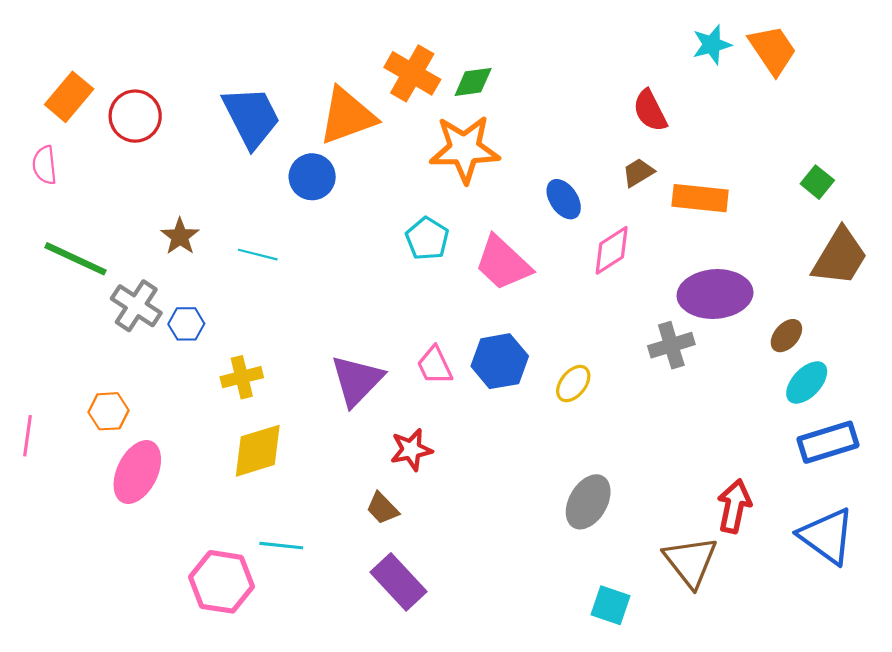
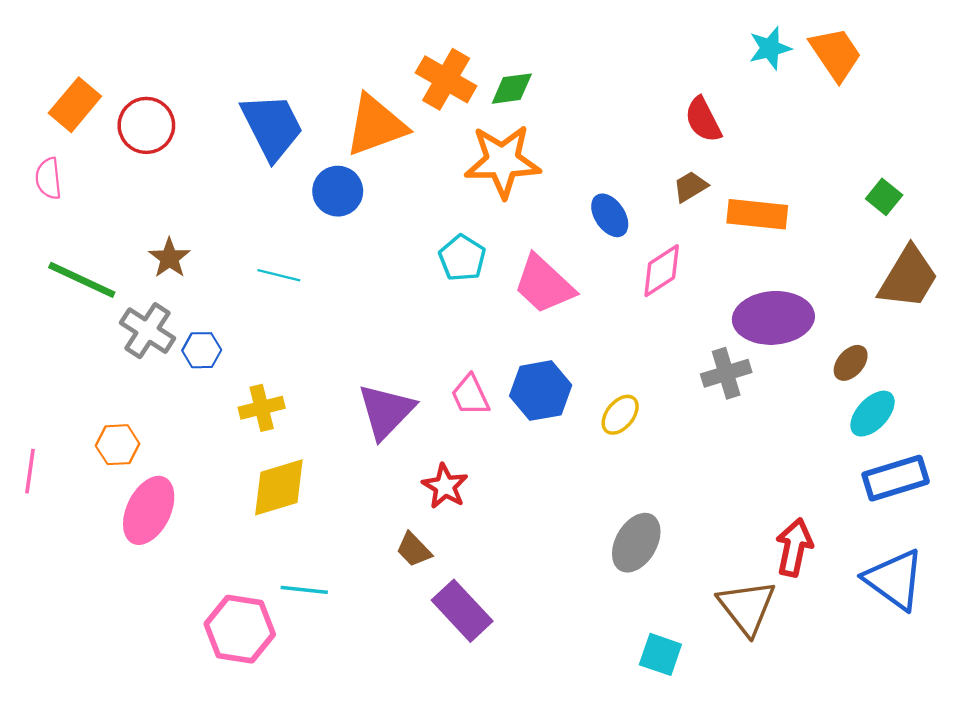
brown star: (180, 236) -> (169, 258), moved
red star: (411, 450) -> (445, 486), turned -30
purple rectangle: (398, 582) -> (462, 611), moved

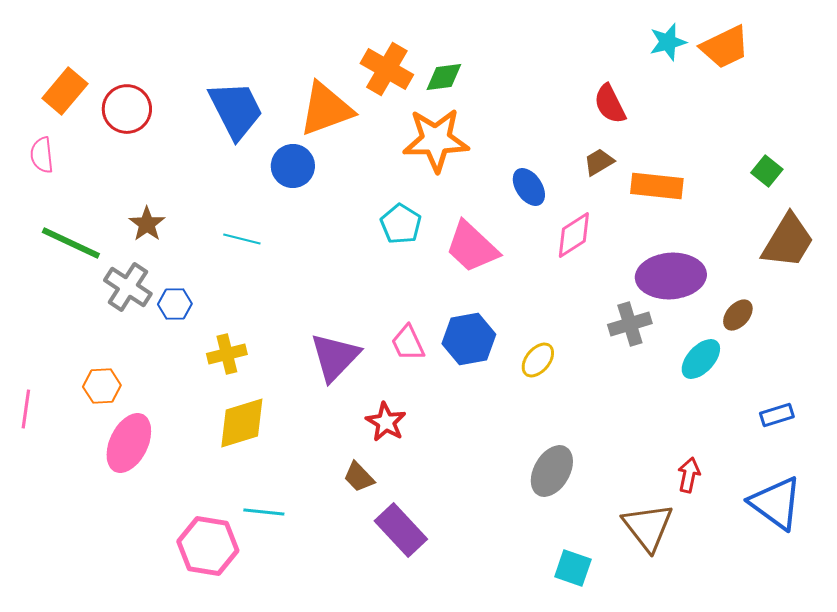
orange trapezoid: (836, 54) -> (725, 47), turned 98
cyan ellipse: (873, 414) -> (701, 359), moved
blue rectangle: (896, 478) -> (777, 415), size x0.6
red arrow: (794, 547) -> (689, 475), size x0.7

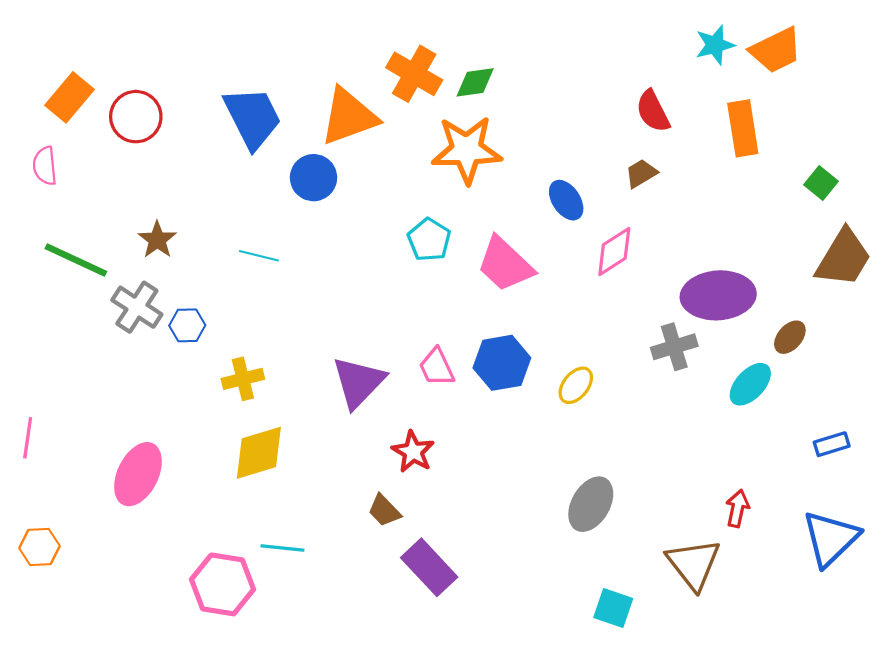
orange rectangle: (657, 186) -> (743, 128), moved, turned 75
orange hexagon: (102, 386) -> (39, 547), moved
blue triangle: (776, 503) -> (831, 538), turned 40

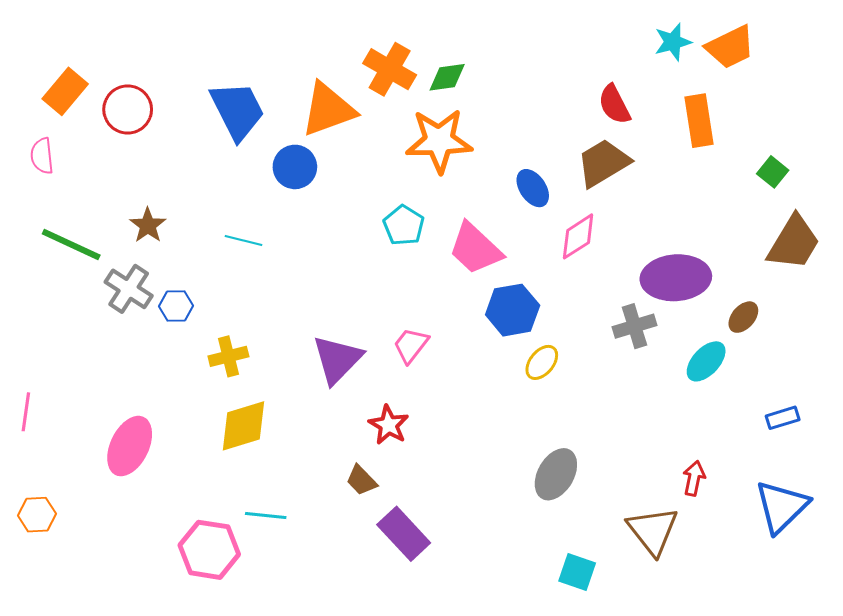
brown trapezoid: (641, 173) -> (603, 163), size x1.8
blue hexagon: (502, 363) -> (513, 310), moved
pink trapezoid: (437, 367) -> (411, 345), turned 63

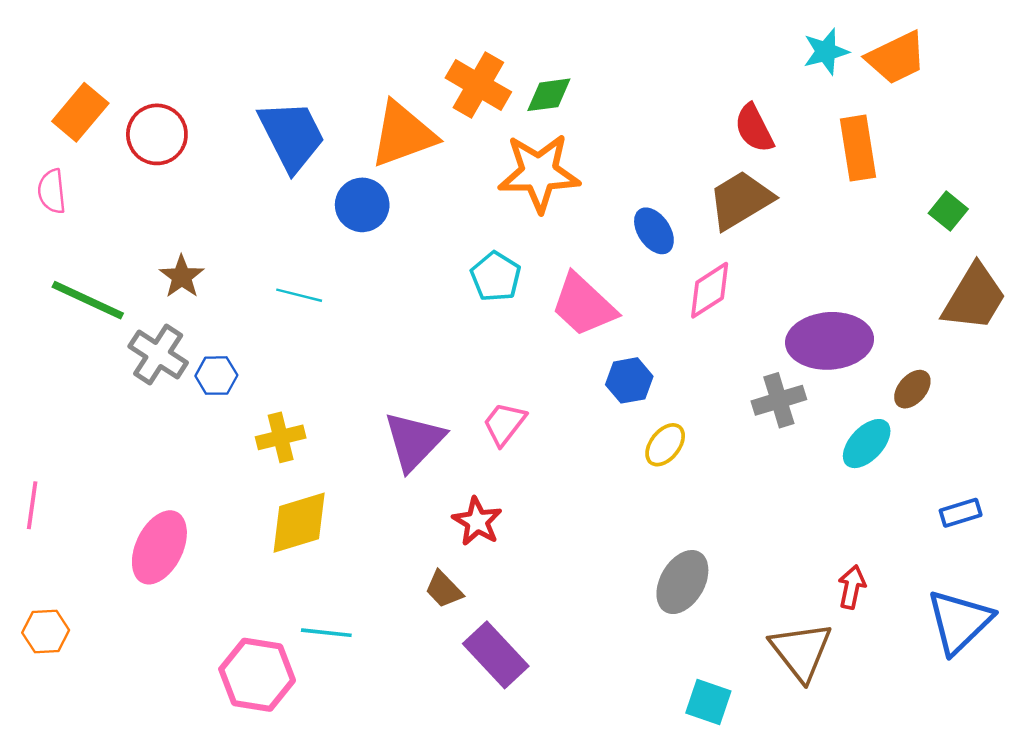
blue hexagon: (513, 310) -> (629, 380), size x0.7

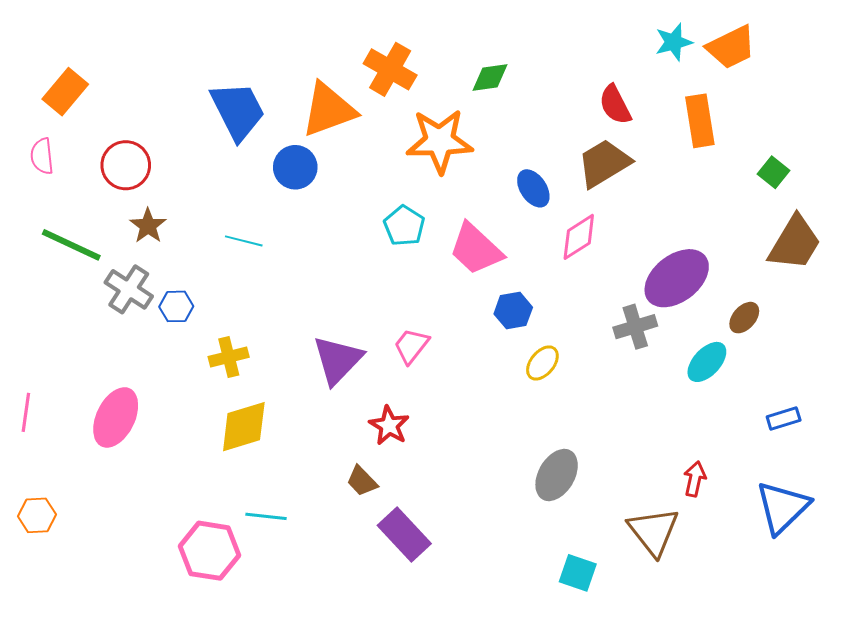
green diamond: (549, 95) -> (490, 77), moved
red circle: (157, 134) -> (126, 165), moved
purple ellipse: (830, 341) -> (677, 278), turned -34
pink ellipse: (159, 547) -> (116, 417), moved

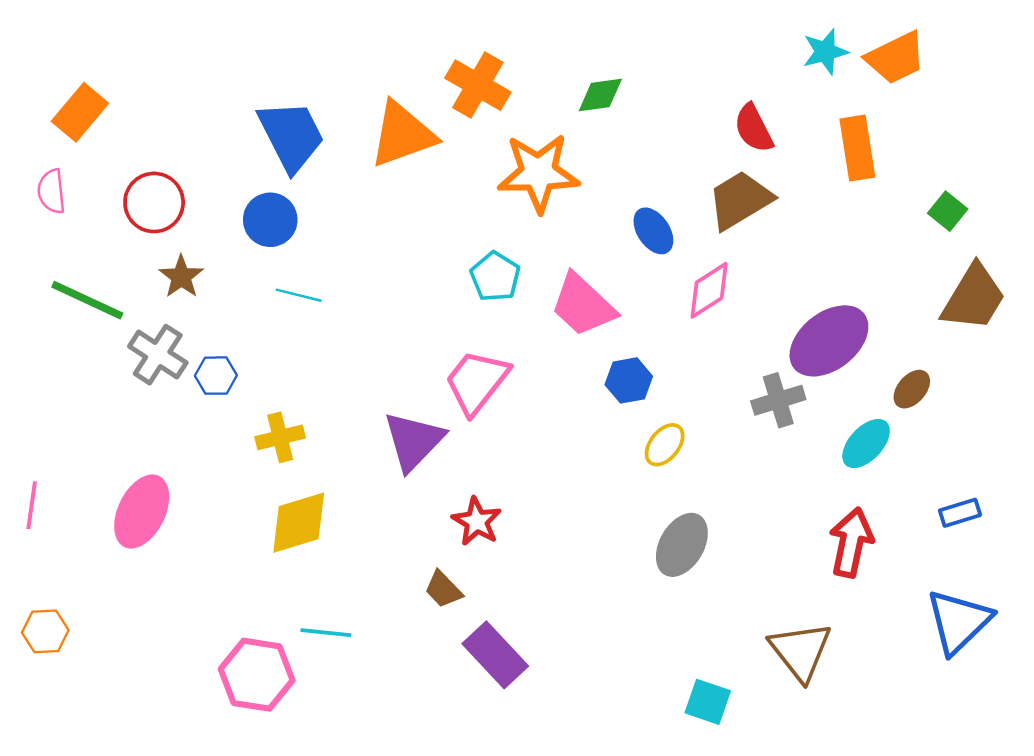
blue circle: (295, 167) -> (270, 220), moved
pink trapezoid: (411, 346) -> (477, 382), moved, size x1.5
gray ellipse: (557, 475) -> (682, 545), moved
red arrow: (695, 479) -> (851, 542), moved, size x1.6

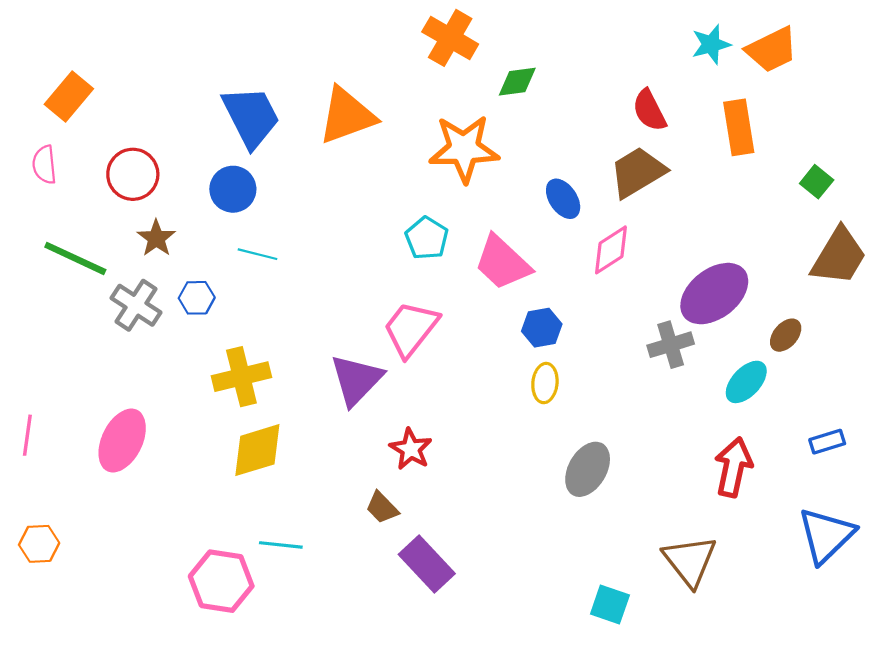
orange cross: (478, 85) -> (450, 38), moved
blue hexagon: (216, 376) -> (197, 298), moved
yellow cross: (280, 437) -> (241, 377), size x1.4
yellow ellipse: (665, 445) -> (545, 383), moved, turned -33

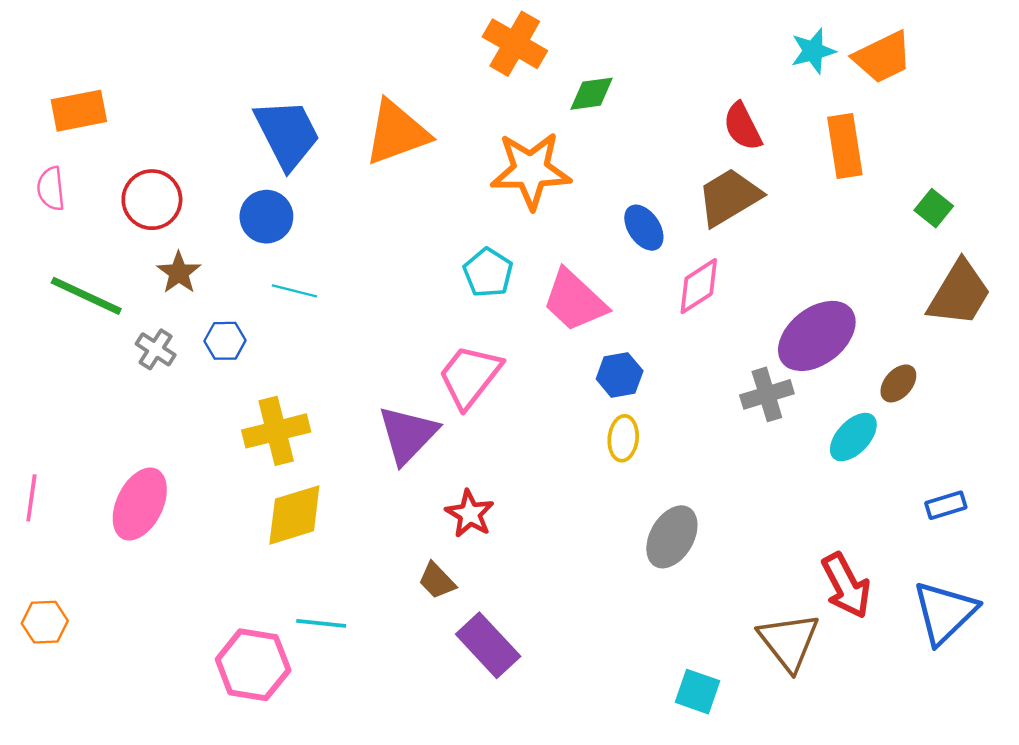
orange rectangle: (69, 97) -> (79, 111), turned 39
gray cross: (136, 305) -> (156, 349), size x0.7
red arrow: (733, 467) -> (846, 586), moved, turned 140

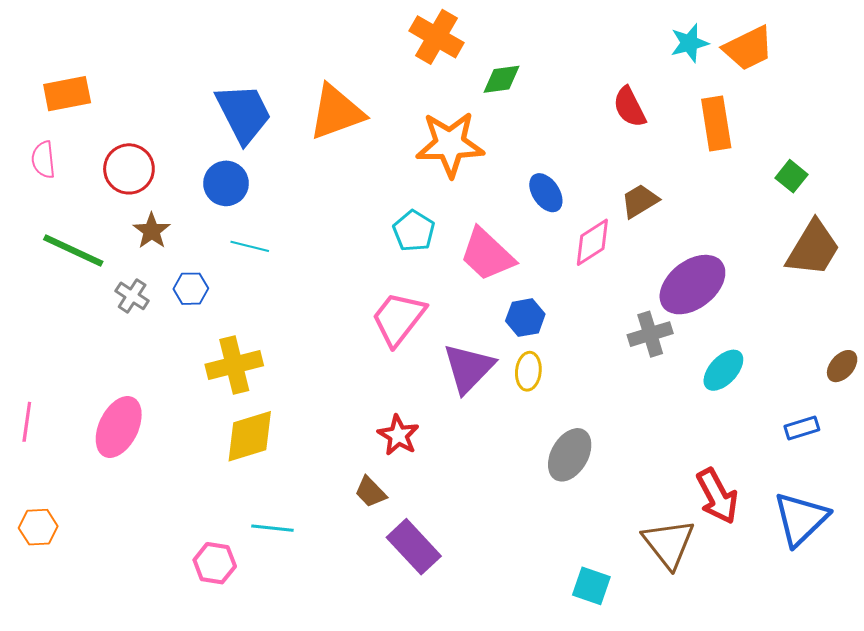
brown trapezoid: (729, 197) -> (640, 201), moved, size x0.7
brown ellipse: (898, 383) -> (842, 366), moved
purple triangle: (408, 435) -> (469, 368), moved
pink hexagon: (253, 665) -> (215, 563), size x0.7

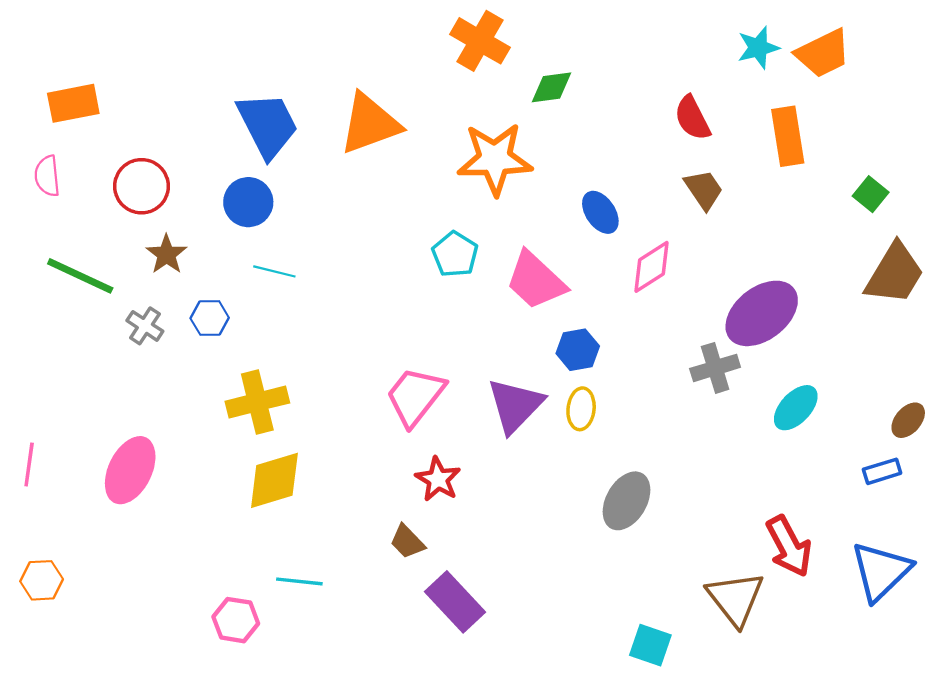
brown trapezoid: (640, 201) -> (704, 190), moved, turned 87
pink trapezoid: (398, 319) -> (415, 396), moved
brown ellipse: (842, 366) -> (908, 420), moved

